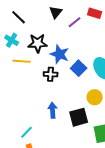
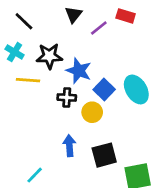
yellow circle: (95, 97) -> (92, 112), moved

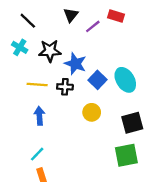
yellow line: (28, 80) -> (37, 84), moved
yellow circle: (92, 112) -> (92, 112), moved
blue arrow: (69, 146) -> (39, 116), moved
black square: (104, 155) -> (132, 123), moved

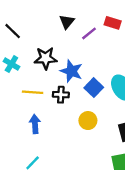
black line: (28, 21) -> (13, 31), moved
cyan cross: (20, 47) -> (11, 64), moved

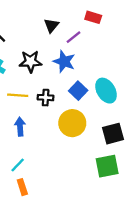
red rectangle: (113, 23) -> (93, 17), moved
blue star: (71, 71) -> (64, 62), moved
yellow circle: (88, 121) -> (72, 123), size x1.5

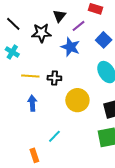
black star: (30, 62) -> (41, 33), moved
blue square: (78, 91) -> (104, 40), moved
cyan line: (18, 165) -> (54, 136), moved

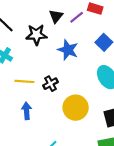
purple line: (78, 26) -> (77, 17), moved
black cross: (54, 78) -> (51, 84), turned -32

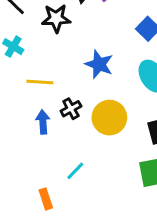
blue star: (68, 50) -> (99, 64), moved
black cross: (51, 84) -> (71, 109), moved

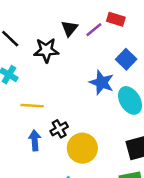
blue star: (99, 64) -> (102, 82), moved
yellow circle: (109, 118) -> (82, 148), moved

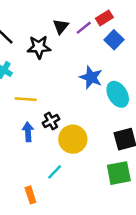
red rectangle: (116, 19) -> (104, 18), turned -49
blue square: (126, 59) -> (114, 40), moved

